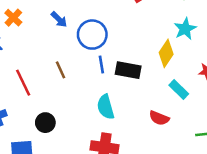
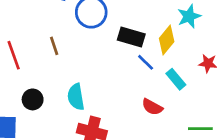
blue line: (101, 65) -> (146, 62), moved, turned -42
black rectangle: (128, 70) -> (131, 37), moved
cyan semicircle: (106, 107) -> (76, 97), moved

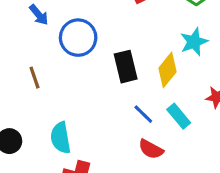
black rectangle: (131, 37) -> (126, 67), turned 60
blue line: (146, 62) -> (143, 114), moved

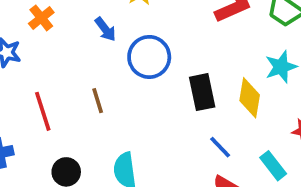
yellow diamond: (168, 70) -> (250, 98), turned -32
cyan rectangle: (179, 116) -> (273, 166), moved

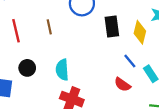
blue line: (220, 147) -> (130, 61), moved

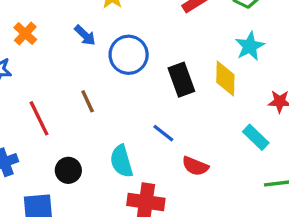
blue line: (130, 61) -> (163, 133), moved
red semicircle: (122, 85) -> (195, 166), moved

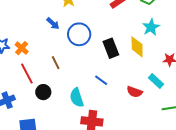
orange cross: (25, 34) -> (22, 48), moved
red semicircle: (195, 166) -> (135, 92), moved
black circle: (68, 170) -> (43, 92), moved

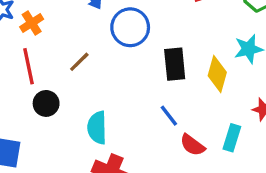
brown line: (56, 63) -> (79, 62), turned 56
blue line: (101, 80) -> (169, 116), moved
cyan rectangle: (156, 81) -> (232, 138), turned 49

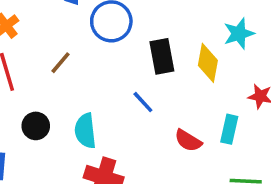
black circle: (46, 103) -> (36, 126), moved
blue line: (169, 116) -> (143, 102), moved

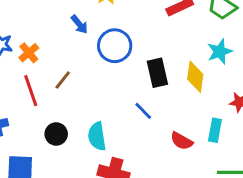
brown line: (60, 63) -> (63, 80), moved

